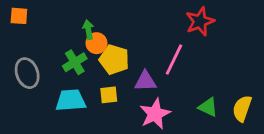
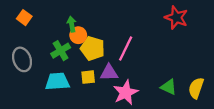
orange square: (19, 16) -> (24, 18), moved, turned 32
red star: (200, 21) -> (176, 18), moved, turned -30
pink line: (174, 59) -> (126, 48), moved
purple triangle: (145, 81) -> (109, 73), moved

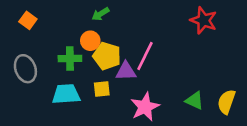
green arrow: (72, 24) -> (100, 14), moved, turned -112
green cross: (61, 51) -> (70, 59), turned 30
purple triangle: (109, 73) -> (126, 71), moved

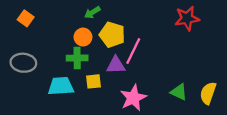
red star: (204, 20) -> (187, 18), turned -30
yellow pentagon: (107, 56) -> (112, 35), moved
green cross: (70, 59) -> (77, 58), moved
gray ellipse: (25, 69) -> (23, 63), turned -65

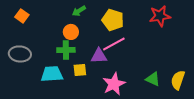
yellow pentagon: (112, 35) -> (113, 20), moved
pink line: (133, 51) -> (114, 44), turned 35

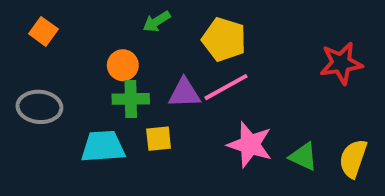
red star: (160, 16) -> (341, 63), moved
orange circle: (71, 32) -> (123, 65), moved
purple triangle: (99, 56) -> (184, 93), moved
pink star: (114, 84) -> (250, 145), moved, turned -30

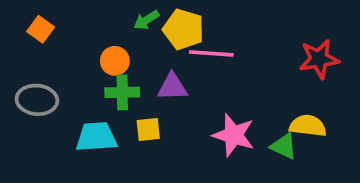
yellow pentagon: (224, 39) -> (184, 29), moved
pink line: (226, 87) -> (211, 53), moved, turned 33
yellow semicircle: (353, 158) -> (308, 126), moved, turned 78

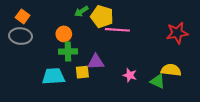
purple triangle: (172, 87) -> (96, 62), moved
gray ellipse: (37, 100) -> (21, 36), moved
pink star: (234, 135) -> (130, 75), size x0.6

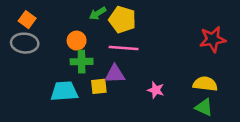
pink line: (117, 30) -> (124, 48), moved
green triangle: (158, 81) -> (204, 107), moved

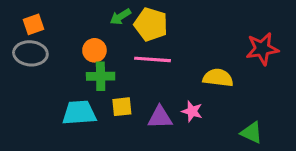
orange square: (27, 20) -> (33, 24), turned 35
purple triangle: (115, 74) -> (160, 117), moved
yellow semicircle: (205, 84) -> (218, 78), moved

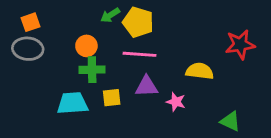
purple triangle: (160, 117) -> (147, 86), moved

